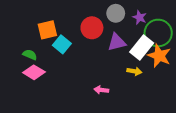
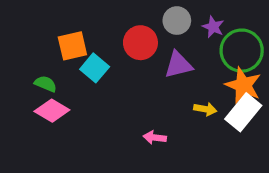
white rectangle: (142, 47) -> (243, 112), moved

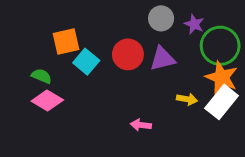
red circle: (140, 43) -> (128, 54), moved

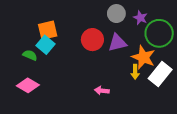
cyan square: (86, 62) -> (46, 45), moved
orange star: (222, 77) -> (143, 57), moved
yellow arrow: (187, 99) -> (135, 72), turned 80
pink diamond: (47, 100) -> (28, 85), moved

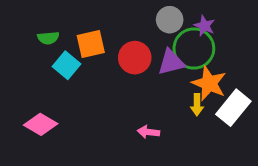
orange square: (48, 30) -> (91, 44), moved
green circle: (159, 33) -> (194, 49), moved
green semicircle: (30, 55) -> (48, 38), moved, turned 152

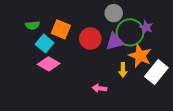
purple star: (205, 26) -> (146, 27), moved
orange square: (91, 44) -> (61, 29), turned 36
yellow arrow: (197, 105) -> (123, 70), moved
pink diamond: (41, 124) -> (49, 64), moved

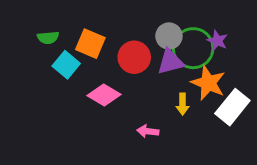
gray circle: (114, 13) -> (169, 36), moved
pink diamond: (49, 64) -> (104, 95), moved

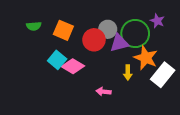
gray circle: (169, 36) -> (108, 29), moved
purple star: (217, 41) -> (157, 21), moved
cyan square: (66, 65) -> (57, 60), moved

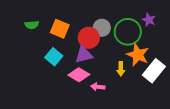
purple triangle: (119, 43) -> (84, 55), moved
pink diamond: (73, 66) -> (79, 75), moved

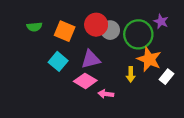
red circle: (89, 38) -> (96, 25), moved
white rectangle: (154, 71) -> (166, 77), size x0.6

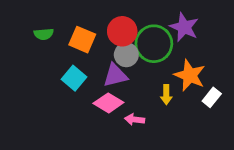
purple star: (161, 21) -> (184, 27), moved, size x1.5
gray circle: (110, 30) -> (126, 55), moved
green circle: (138, 34) -> (154, 44), moved

